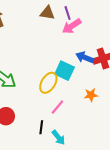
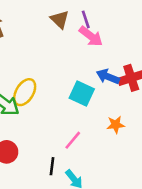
brown triangle: (47, 13) -> (60, 19), turned 35
pink arrow: (72, 26) -> (91, 36), turned -108
yellow ellipse: (48, 83) -> (25, 92), moved

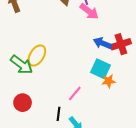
cyan square: (82, 93) -> (100, 69), moved

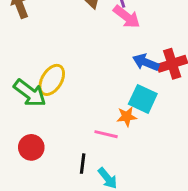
orange star: (109, 81) -> (127, 117), moved
pink line: (75, 93) -> (106, 134), turned 63

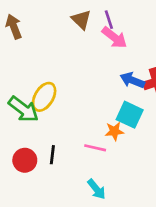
black line: (83, 164) -> (52, 155), moved

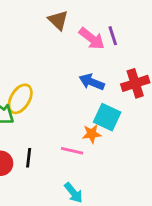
purple line: (109, 20) -> (113, 36), moved
blue arrow: (132, 80) -> (92, 82), moved

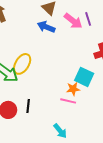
blue arrow: (92, 82) -> (46, 27), moved
pink line: (72, 151) -> (68, 101), moved

